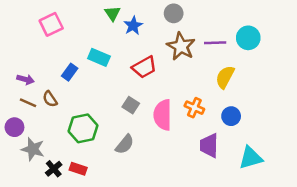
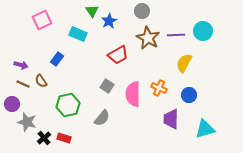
cyan rectangle: (99, 57) -> (78, 34), moved

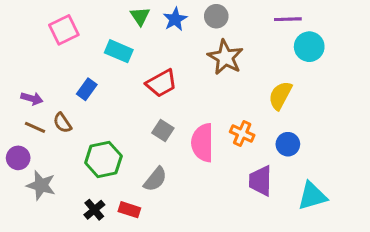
blue star: (109, 21) -> (175, 19), moved
purple line: (176, 35) -> (288, 19), moved
red trapezoid: (118, 55) -> (161, 83), moved
black cross: (44, 138) -> (94, 210), moved
red rectangle: (64, 138) -> (129, 210), moved

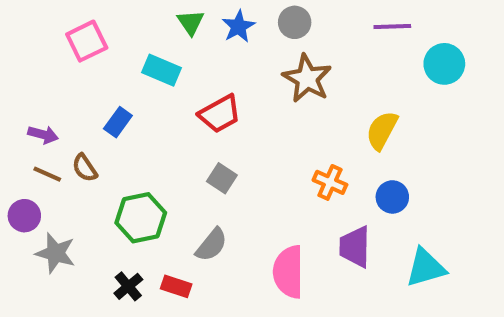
cyan circle: (309, 47) -> (444, 64), moved
pink semicircle: (203, 143) -> (288, 272), moved

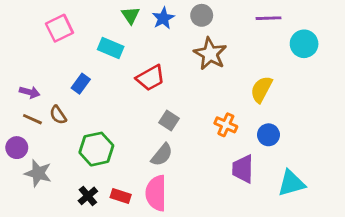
gray square: (222, 178) -> (169, 121), moved
gray semicircle: (211, 245) -> (162, 155), moved
pink semicircle: (288, 272) -> (156, 193), moved

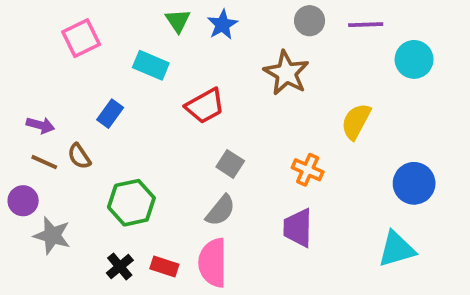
gray circle: (202, 15) -> (310, 21), moved
blue circle: (268, 135) -> (414, 183), moved, size x1.4
purple trapezoid: (243, 169) -> (298, 228), moved

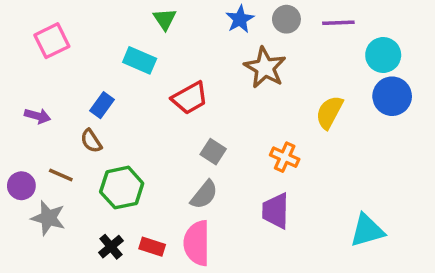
blue star: (222, 25) -> (240, 19), moved
pink square: (81, 38) -> (52, 41), moved
brown semicircle: (79, 156) -> (91, 141), moved
brown line: (44, 162) -> (61, 175), moved
blue circle: (414, 183) -> (392, 96), moved

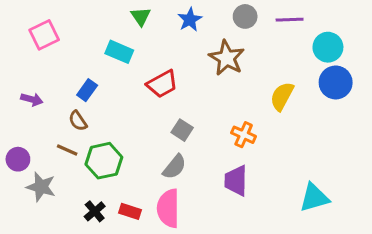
blue star: (240, 19) -> (190, 20), moved
brown line: (61, 175) -> (67, 150), moved

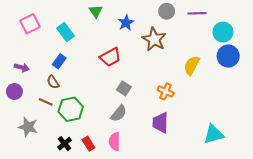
blue star: (190, 20) -> (126, 23), moved
cyan rectangle: (119, 52) -> (66, 32), moved, turned 30
purple circle: (18, 159) -> (14, 91), moved
pink semicircle: (168, 208) -> (115, 142), size x0.7
red rectangle: (130, 211) -> (88, 144), turned 40

